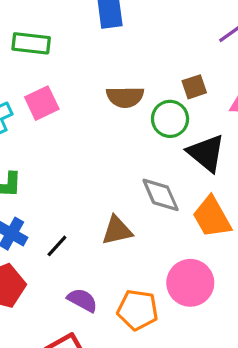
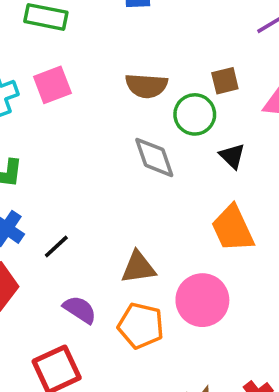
black triangle: (206, 153) -> (232, 156), size x0.6
gray diamond: (161, 195) -> (154, 157), moved
brown triangle: (117, 230) -> (138, 267), moved

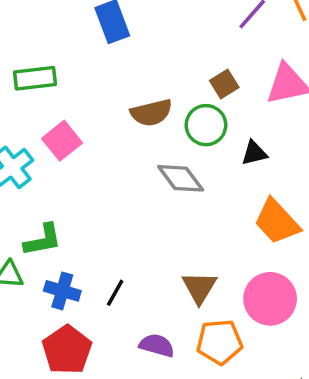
black triangle: (232, 156) -> (254, 153), turned -40
brown triangle: (138, 267) -> (199, 287), turned -33

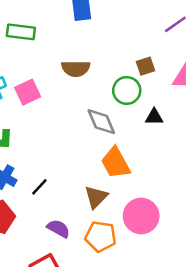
brown semicircle: (151, 113) -> (76, 69), moved
pink square: (62, 141) -> (28, 92), moved
orange trapezoid: (277, 222) -> (116, 163), moved

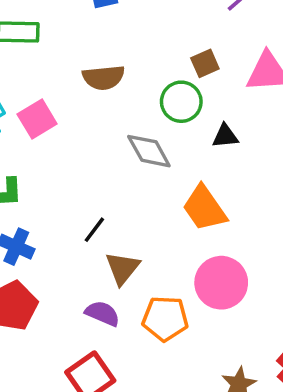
orange trapezoid: (116, 163) -> (204, 208), moved
black line: (39, 187) -> (94, 230), moved
brown triangle: (96, 197) -> (122, 268), moved

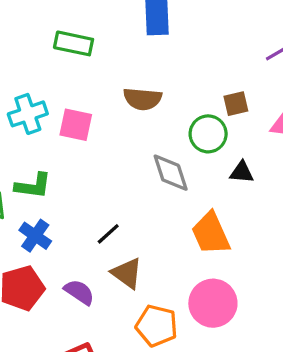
pink square: (37, 119) -> (76, 125), turned 32
brown triangle: (122, 268) -> (127, 273), turned -44
purple semicircle: (102, 313) -> (79, 292), moved

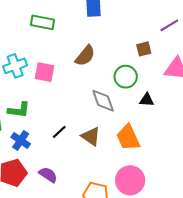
brown semicircle: (143, 99) -> (85, 56), turned -55
brown square: (236, 104) -> (144, 49), moved
black line: (108, 234) -> (59, 132), moved
brown triangle: (127, 273) -> (91, 136), moved

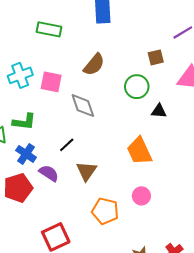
gray diamond: (103, 101) -> (83, 106), moved
brown triangle: (91, 136) -> (86, 171), moved, turned 30
purple semicircle: (48, 175) -> (49, 173), moved
pink circle: (130, 180) -> (141, 196), size x0.6

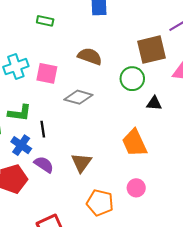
green rectangle: (49, 29) -> (45, 21), size x0.7
brown square: (156, 57) -> (152, 50), size x1.8
brown semicircle: (94, 65) -> (90, 56), turned -110
gray diamond: (83, 106) -> (78, 97), turned -56
black line: (67, 145) -> (43, 129), moved, turned -56

